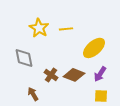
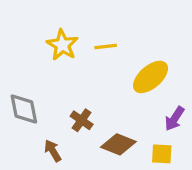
gray diamond: (24, 58) -> (24, 109), moved
purple arrow: (100, 74) -> (175, 119), moved
brown diamond: (74, 75) -> (118, 144), moved

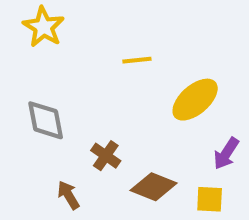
yellow star: (62, 45) -> (44, 27), moved
gray diamond: (24, 109) -> (46, 120), moved

